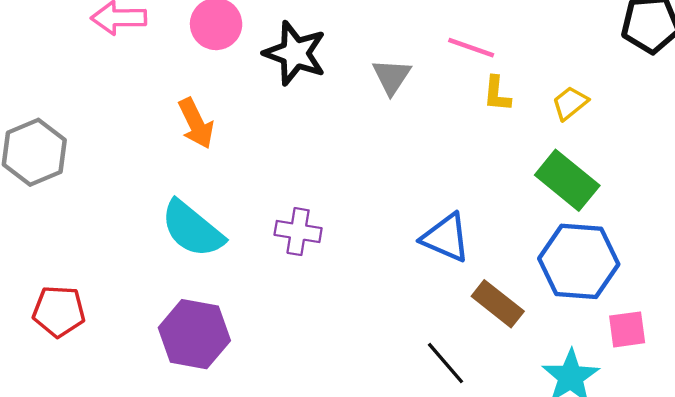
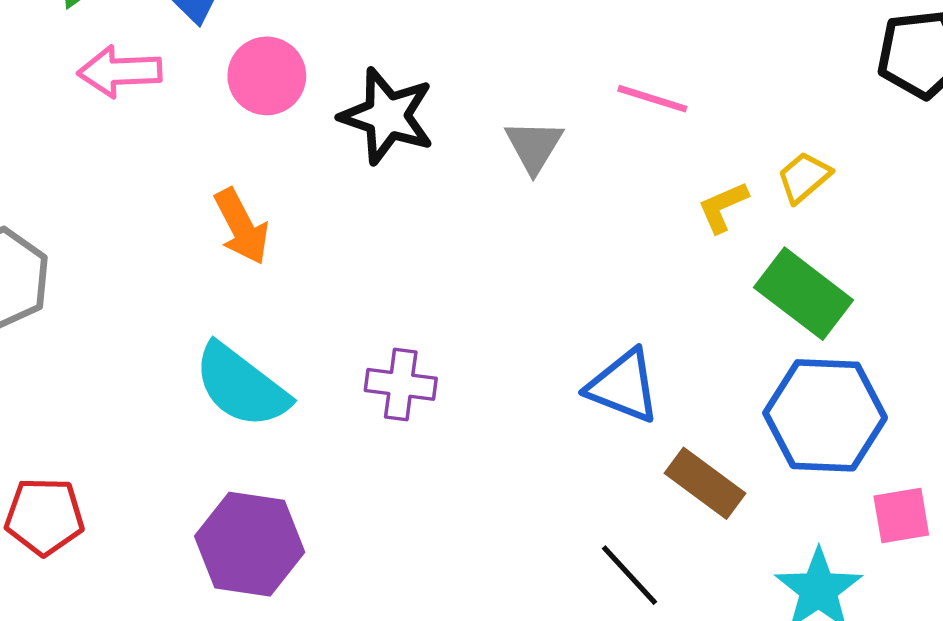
yellow L-shape: (497, 94) -> (723, 207), moved, turned 63

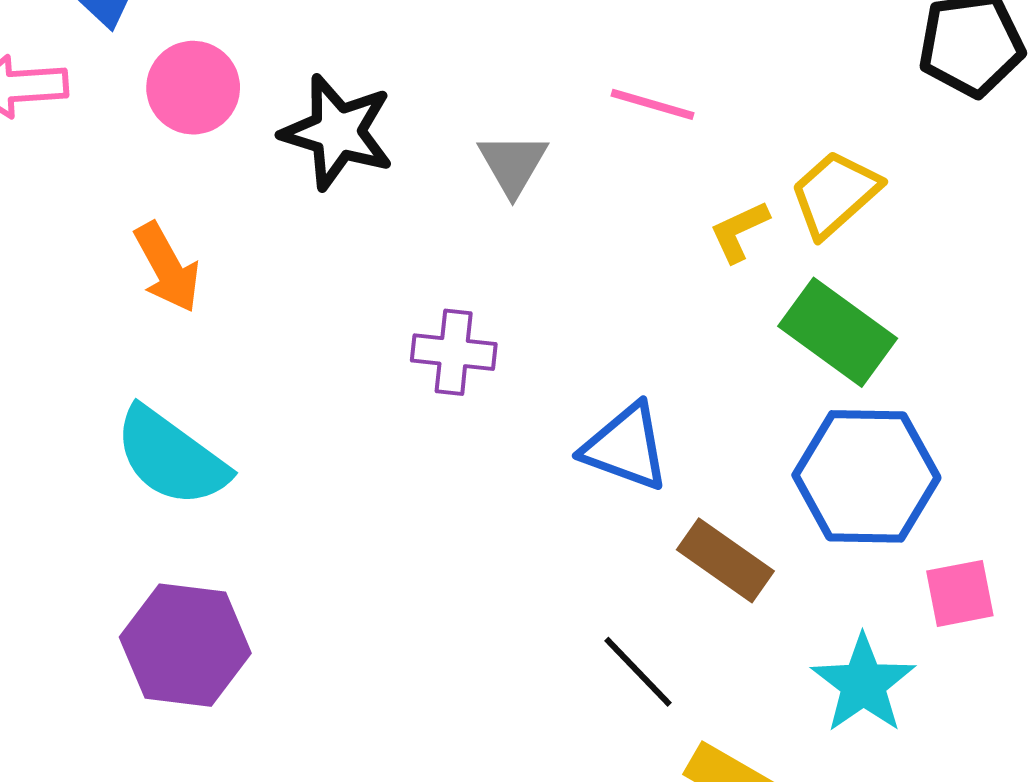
yellow trapezoid: (804, 177) -> (835, 194), size x1.4
purple cross: (401, 384) -> (454, 352), moved

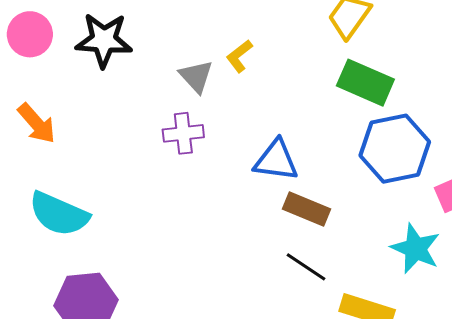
gray triangle: (513, 164) -> (196, 76), moved
yellow L-shape: (739, 231) -> (239, 56), moved
brown rectangle: (725, 560) -> (306, 209), moved

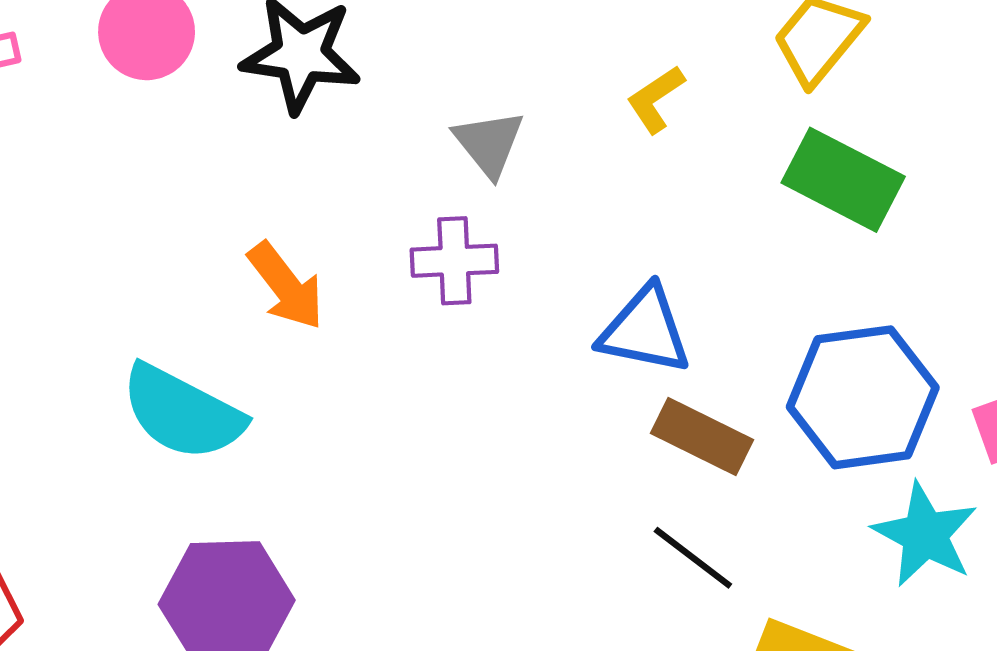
yellow L-shape: (239, 56) -> (656, 99), moved
orange arrow: (37, 123) -> (286, 286), moved
blue hexagon: (395, 149) -> (863, 397), moved

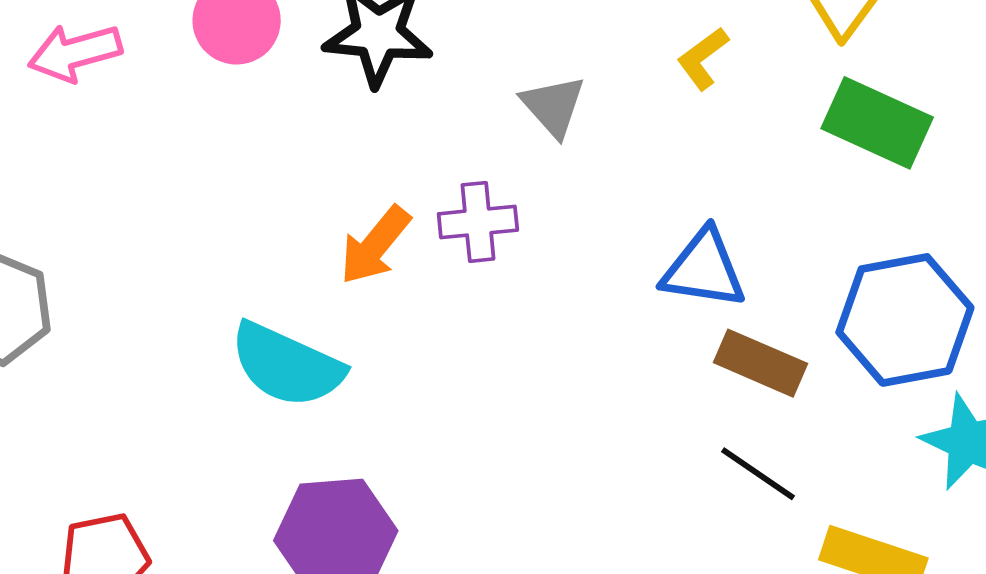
purple cross: (454, 261) -> (478, 222), moved
orange arrow: (286, 286) -> (375, 245), turned 80

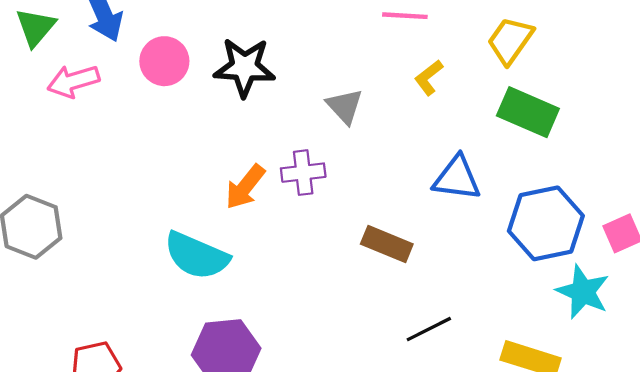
blue triangle: (704, 269) -> (457, 178), moved
brown rectangle: (761, 363) -> (387, 244), moved
black line: (758, 474) -> (429, 329), moved, turned -60

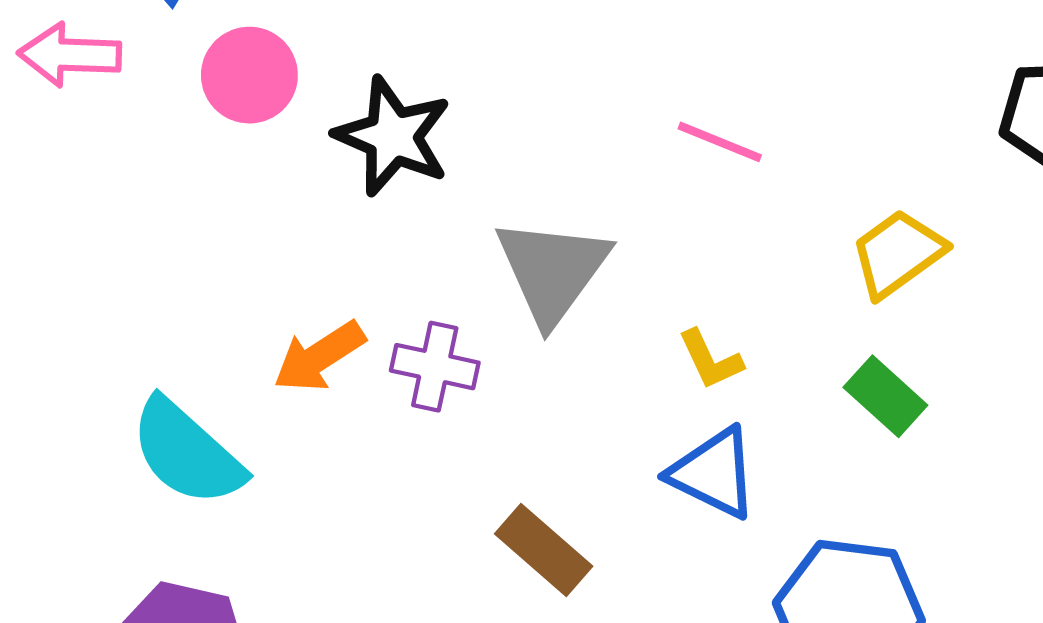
yellow L-shape: (429, 78) -> (710, 360), moved, turned -96
gray triangle: (345, 106) -> (552, 270), size x1.6
green rectangle: (528, 112) -> (885, 396), size x0.7

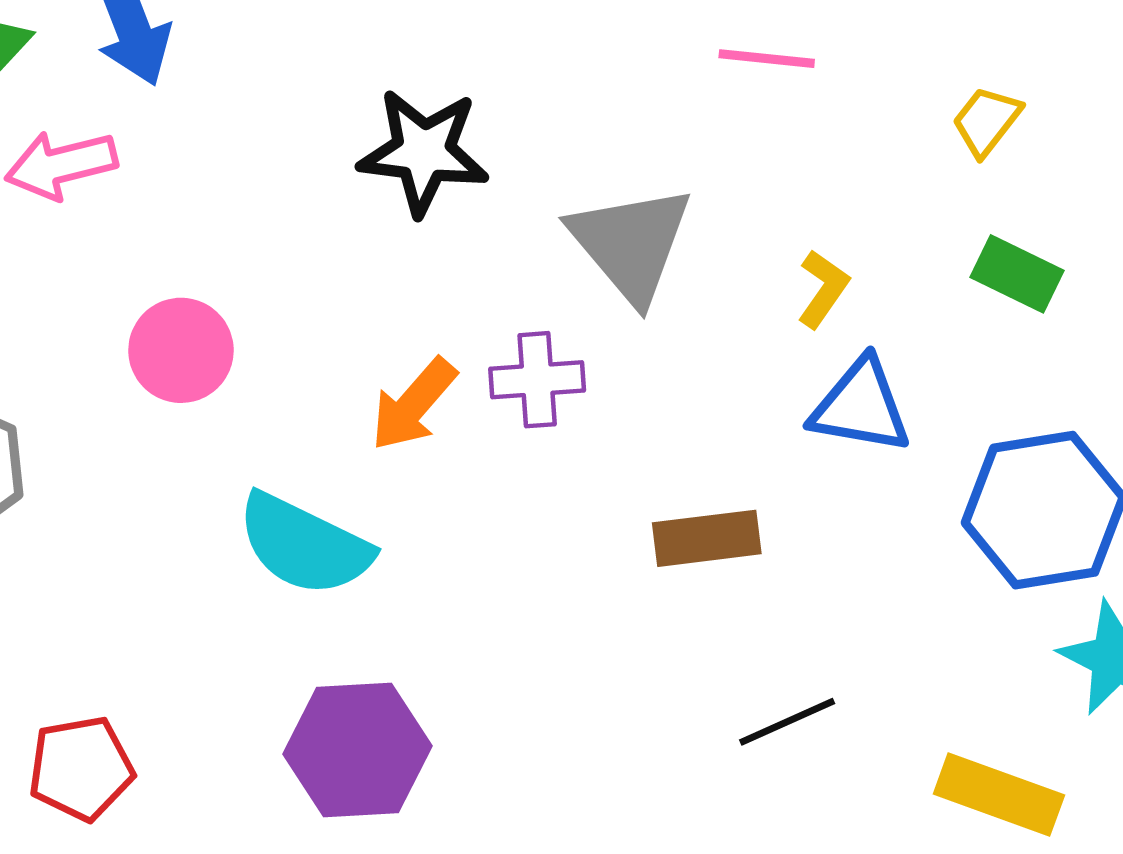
pink circle: (249, 75) -> (181, 350), moved
yellow trapezoid: (898, 253) -> (986, 121), size x0.7
yellow L-shape: (710, 360) -> (823, 289), turned -104
brown rectangle: (544, 550) -> (707, 538), turned -32

